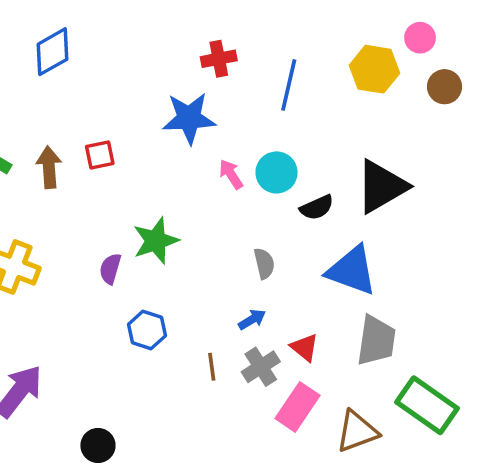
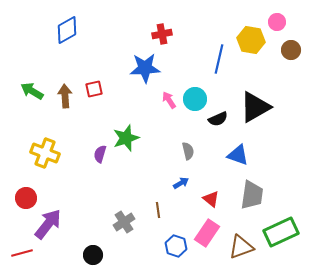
blue line: (289, 85) -> (219, 59), moved
blue triangle: (352, 270) -> (238, 155), size x0.7
blue hexagon: (147, 330) -> (176, 246), moved
gray cross: (261, 367) -> (124, 222), moved
green rectangle: (427, 405) -> (281, 232), turned -60

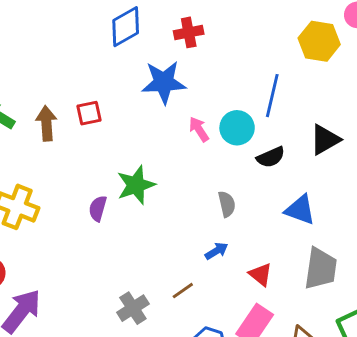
blue diamond: (67, 30) -> (126, 27), moved
blue line: (219, 59) -> (272, 96), moved
black triangle: (255, 107) -> (325, 140), size x0.7
brown line: (158, 210) -> (183, 291), turned 63

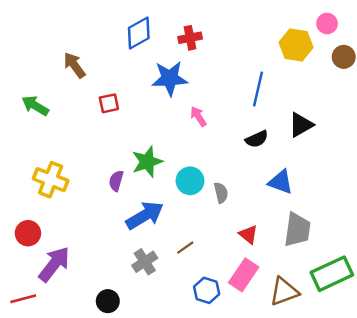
brown arrow: (46, 123) -> (74, 65), moved, turned -32
cyan circle: (237, 128) -> (190, 181), moved
gray semicircle: (227, 204) -> (221, 193), moved
blue arrow: (217, 251) -> (145, 215), moved, size x2.0

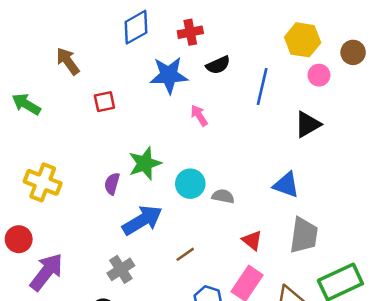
pink circle: (327, 23) -> (319, 75), moved
black semicircle: (257, 139) -> (218, 65), moved
gray semicircle: (221, 193) -> (223, 196), turned -66
gray cross: (145, 262) -> (121, 269), moved

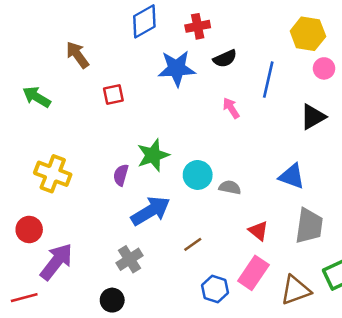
pink arrow: (199, 116) -> (231, 108), moved

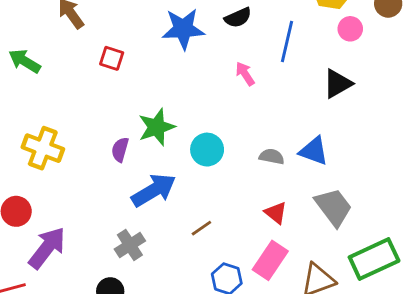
red square: (113, 94) -> (112, 58), turned 30
gray semicircle: (230, 187) -> (272, 157), moved
gray trapezoid: (309, 226) -> (333, 207), turned -45

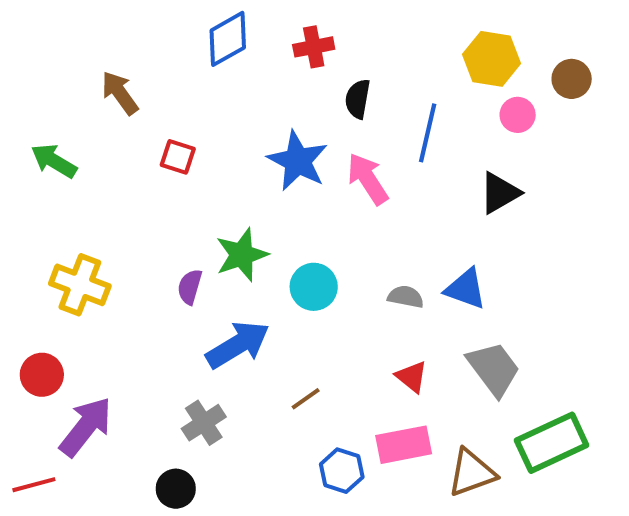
black semicircle: (238, 18) -> (358, 99), turned 124
blue star: (183, 29) -> (298, 161), moved, turned 30
pink arrow: (245, 74) -> (368, 179), size x1.5
pink rectangle: (270, 260) -> (404, 445), turned 45

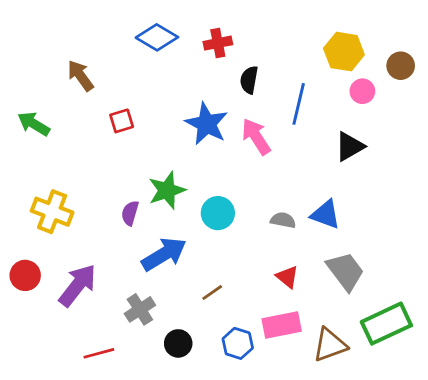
blue diamond: (228, 39) -> (157, 37), turned 60
red square: (178, 157) -> (122, 121), turned -35
purple arrow: (86, 427) -> (78, 285), moved
red line: (34, 485) -> (99, 353), moved
black circle: (176, 489) -> (178, 343), moved

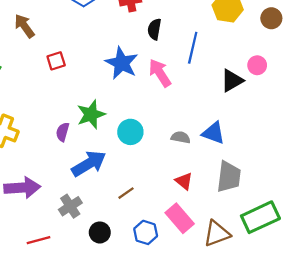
pink circle: (362, 91) -> (257, 65), moved
gray trapezoid: (345, 271) -> (229, 177), turned 44
purple arrow: (78, 285) -> (22, 188), turned 48
pink rectangle: (282, 325) -> (180, 218), turned 60

